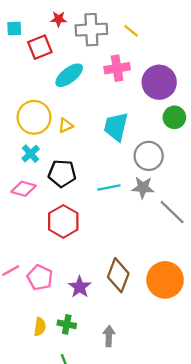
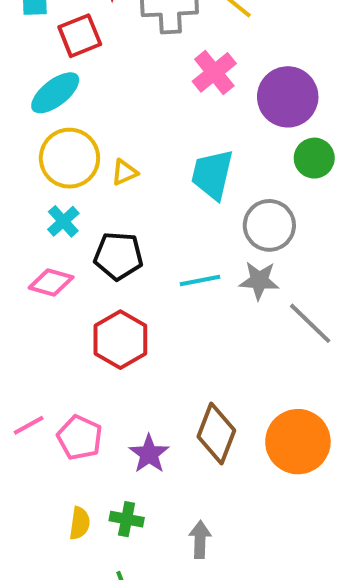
pink cross: (117, 68) -> (214, 72), turned -30
cyan ellipse: (69, 75) -> (55, 93), moved

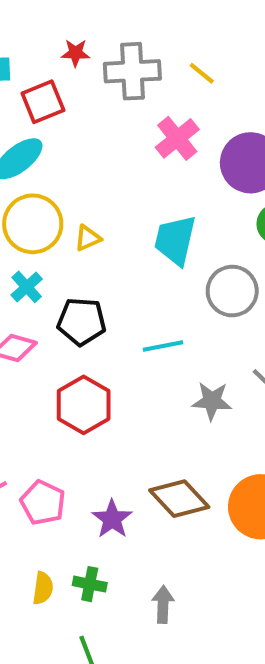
gray star: (259, 280) -> (212, 401), moved
brown diamond: (216, 433) -> (179, 499), turned -64

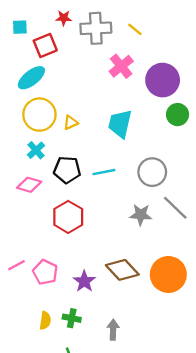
gray circle: (232, 291) -> (152, 172), moved
cyan line: (163, 346) -> (104, 172), moved

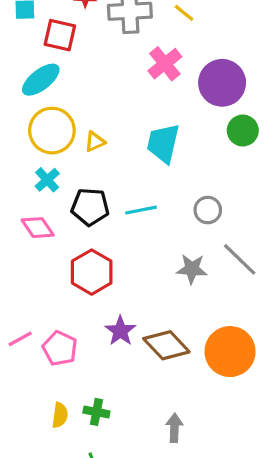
red square: (45, 46) -> (60, 35), turned 35
gray circle: (152, 172) -> (208, 210), size x0.7
pink diamond: (29, 185) -> (38, 228), turned 40
purple star: (84, 281) -> (120, 331), moved
gray arrow: (113, 330) -> (174, 428), moved

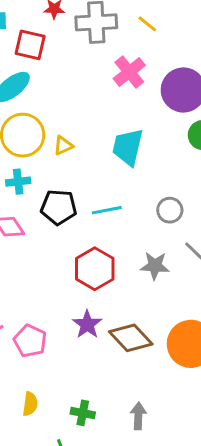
cyan cross: (47, 180) -> (18, 182), turned 35
red hexagon: (92, 272) -> (95, 269), moved
green cross: (96, 412) -> (83, 413), moved

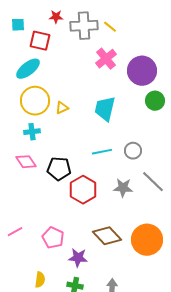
yellow line: (147, 24) -> (110, 27), moved
black pentagon: (59, 207) -> (59, 169), moved
cyan line: (107, 210) -> (102, 152), moved
purple star: (87, 324) -> (78, 258), moved, turned -30
pink pentagon: (30, 341) -> (53, 238), moved

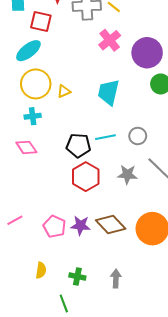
black pentagon: (59, 169) -> (78, 145), moved
purple star: (78, 258) -> (80, 226), moved

